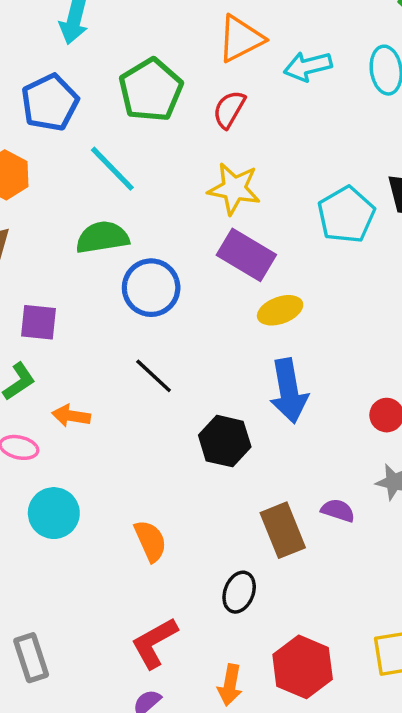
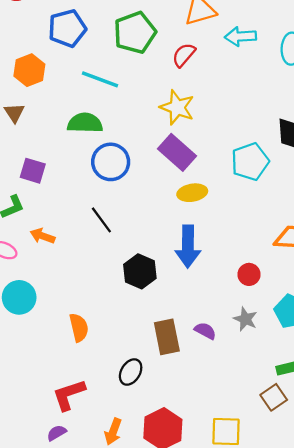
cyan line: (112, 169) -> (100, 79), turned -36
cyan pentagon: (346, 215) -> (250, 162), moved

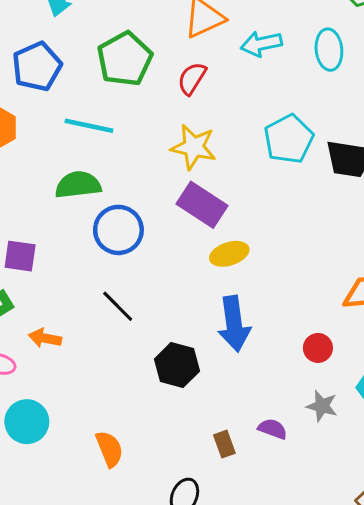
cyan pentagon: (250, 162) -> (289, 139), moved
brown rectangle: (167, 337) -> (224, 444), size x0.6

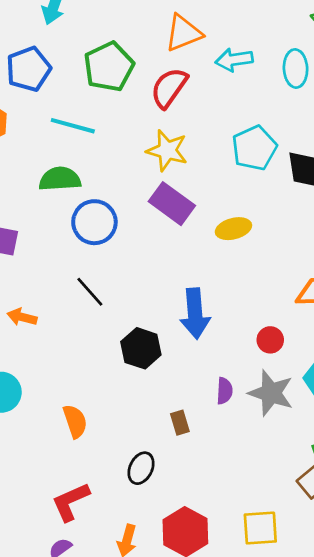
red semicircle: (192, 78) -> (169, 88), size x1.4
yellow ellipse: (229, 254) -> (233, 229), moved
gray star: (322, 406) -> (271, 393), size x1.6
purple semicircle: (273, 429) -> (225, 391), moved, turned 70

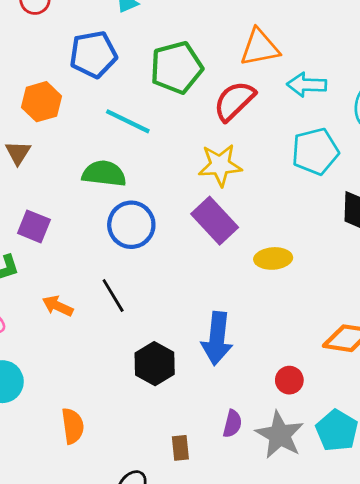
cyan pentagon: (254, 148) -> (315, 151), moved
yellow star: (167, 150) -> (220, 165), turned -30
orange arrow: (22, 317) -> (58, 306), moved

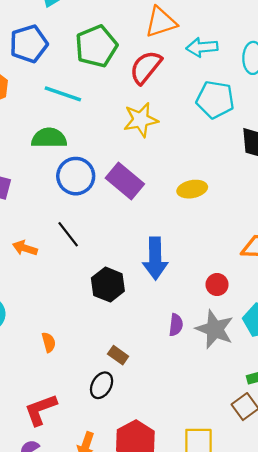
cyan pentagon: (315, 151) -> (215, 100), turned 30
purple rectangle: (215, 221) -> (125, 181), moved
orange semicircle: (73, 426) -> (49, 342), size x0.7
brown rectangle: (180, 448) -> (118, 355), moved, turned -42

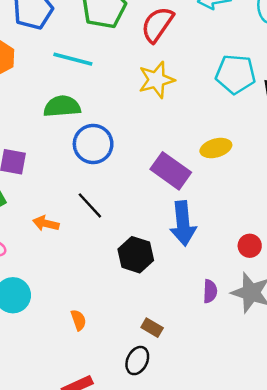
cyan pentagon: (215, 100) -> (236, 74), moved
purple rectangle: (125, 181) -> (171, 171), moved

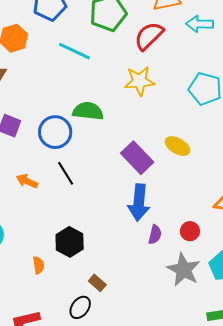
green semicircle: (62, 106) -> (88, 111), moved
blue circle: (93, 144) -> (55, 132), moved
yellow ellipse: (216, 148) -> (177, 146), turned 35
black hexagon: (136, 255) -> (70, 242), moved
purple semicircle: (210, 291) -> (155, 235), moved

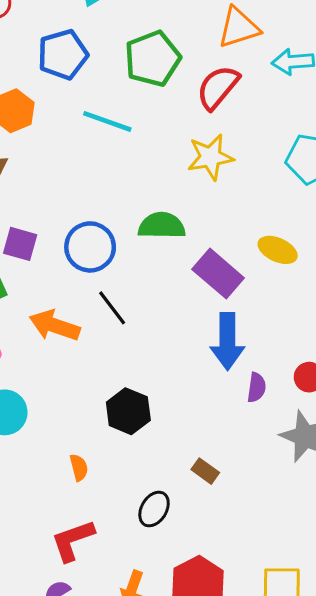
green semicircle: (88, 111) -> (162, 226), moved
orange arrow: (27, 181) -> (54, 326), size x1.5
orange semicircle: (38, 265) -> (79, 468), moved
brown rectangle: (97, 283) -> (205, 471), moved

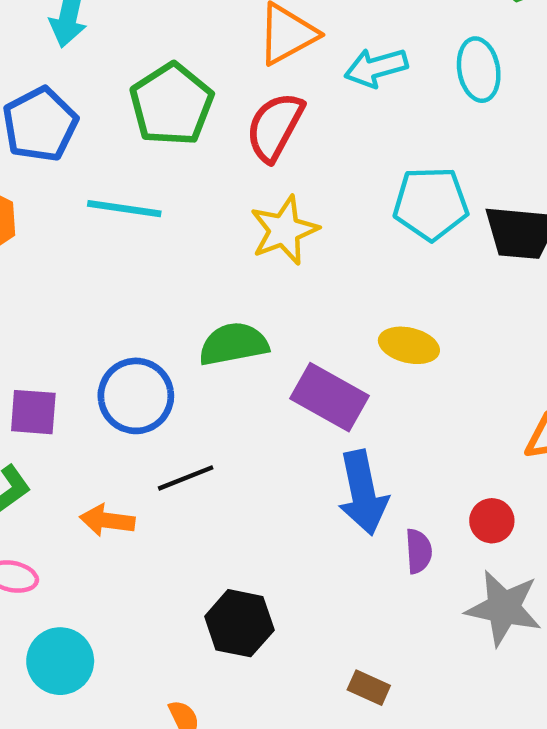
black line: (112, 308) -> (186, 478), turned -63
orange arrow: (54, 326) -> (107, 520), size x0.7

